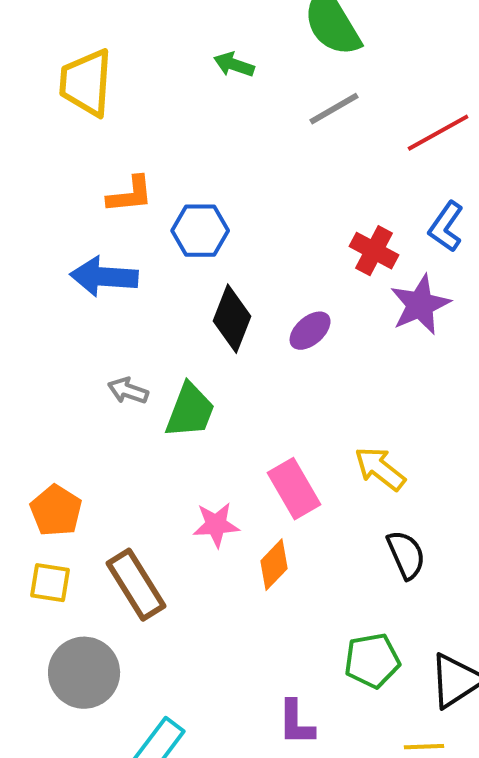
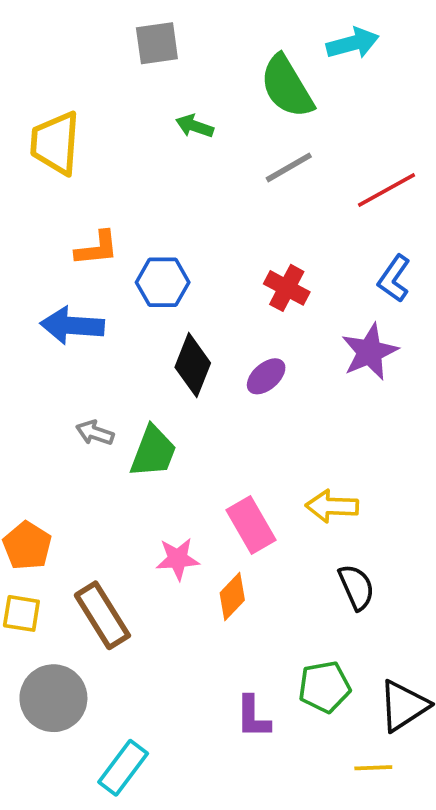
red cross: (374, 251) -> (287, 288), moved
yellow arrow: (380, 469) -> (332, 506), turned -36
purple L-shape: (296, 723) -> (253, 717), moved

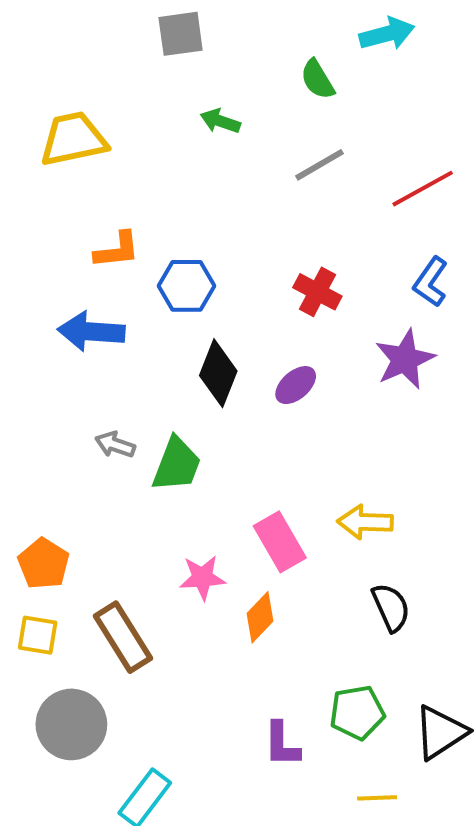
green semicircle: (287, 87) -> (317, 79), size x0.6
yellow trapezoid: (55, 143) -> (73, 139), turned 74
yellow line: (373, 768) -> (377, 798), moved

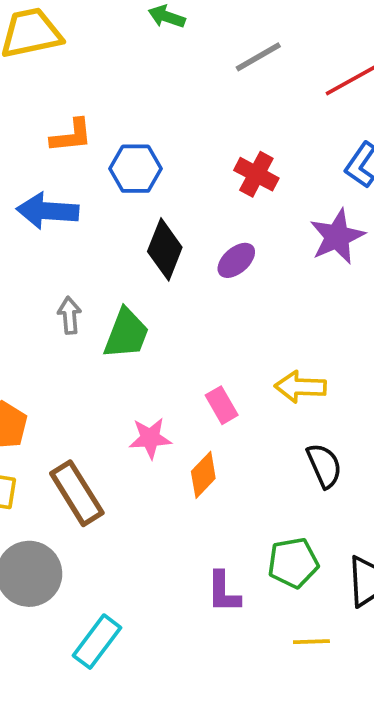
gray arrow: (115, 445) -> (69, 315), turned 66
pink rectangle: (280, 542) -> (222, 405), size x0.7

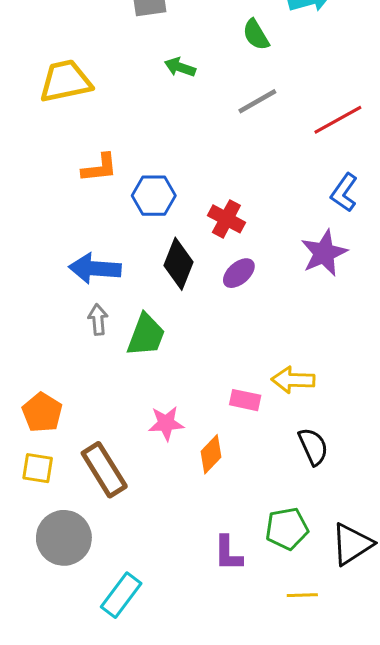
red cross: (256, 174) -> (226, 219), moved
blue arrow: (47, 211) -> (95, 268), moved
pink rectangle: (222, 405) -> (245, 400), moved, turned -48

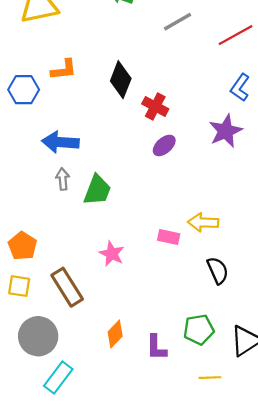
blue hexagon: (154, 196) -> (24, 90), moved
black diamond: (178, 264) -> (121, 80), moved
pink star: (166, 423) -> (112, 254), turned 30
orange diamond: (211, 454) -> (115, 334), moved
cyan rectangle: (121, 595) -> (58, 378), moved

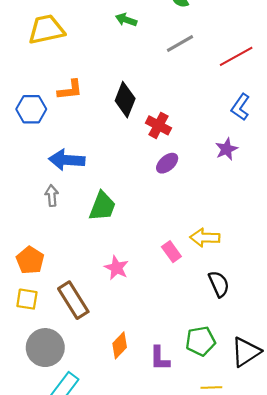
purple star: (226, 131) -> (226, 149), size x0.7
gray arrow: (63, 179) -> (52, 196), moved
pink rectangle: (169, 237) -> (171, 252), turned 42

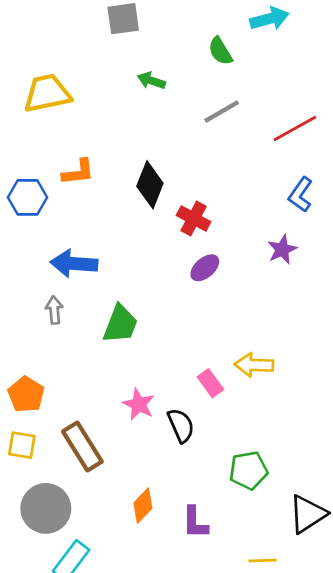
black semicircle: (219, 284) -> (181, 425), moved
green pentagon: (201, 341) -> (248, 470), moved

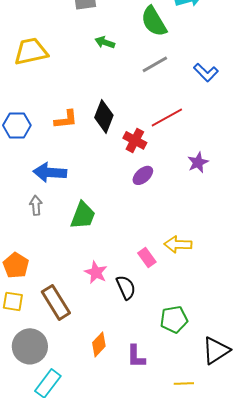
green semicircle: (220, 51) -> (154, 21), size x1.5
red line: (295, 128) -> (167, 117), moved
orange L-shape: (78, 172) -> (66, 119), moved
blue L-shape: (301, 195) -> (206, 72), moved, turned -80

